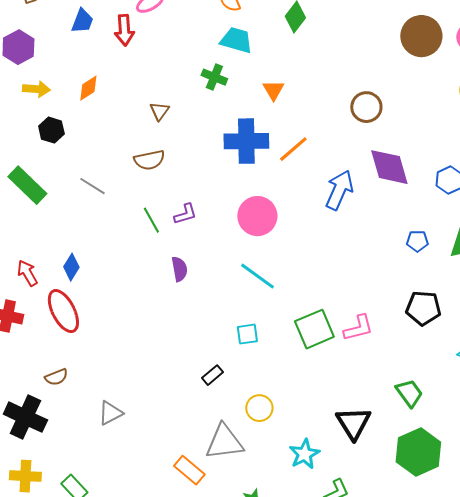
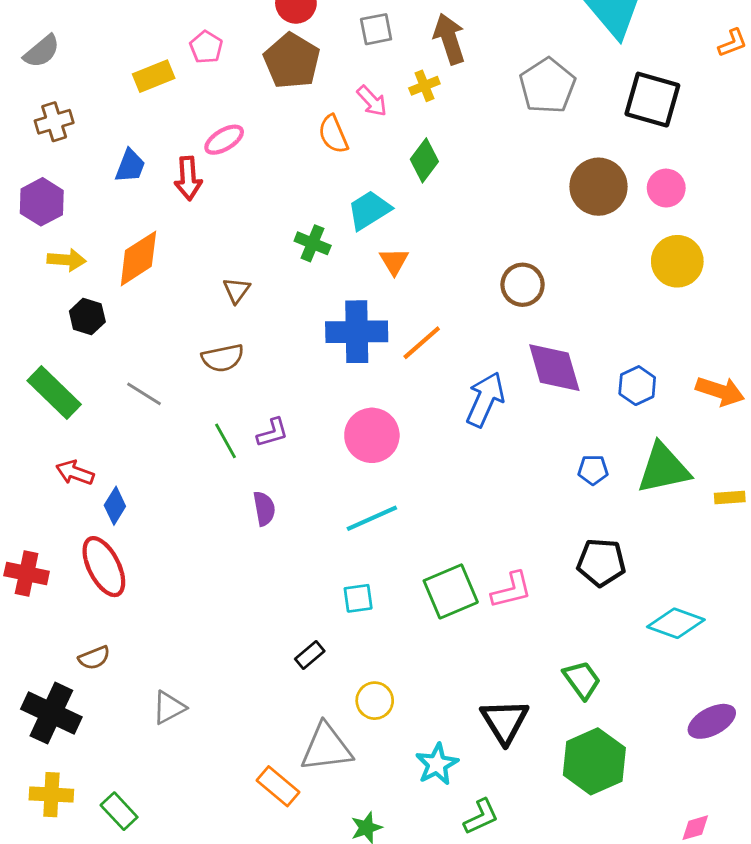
cyan trapezoid: (236, 40) -> (369, 210), moved, turned -48
orange diamond: (88, 88) -> (138, 258), size x1.6
red arrow: (27, 273) -> (75, 473), moved, turned -40
cyan line: (257, 276) -> (372, 518), turned -60

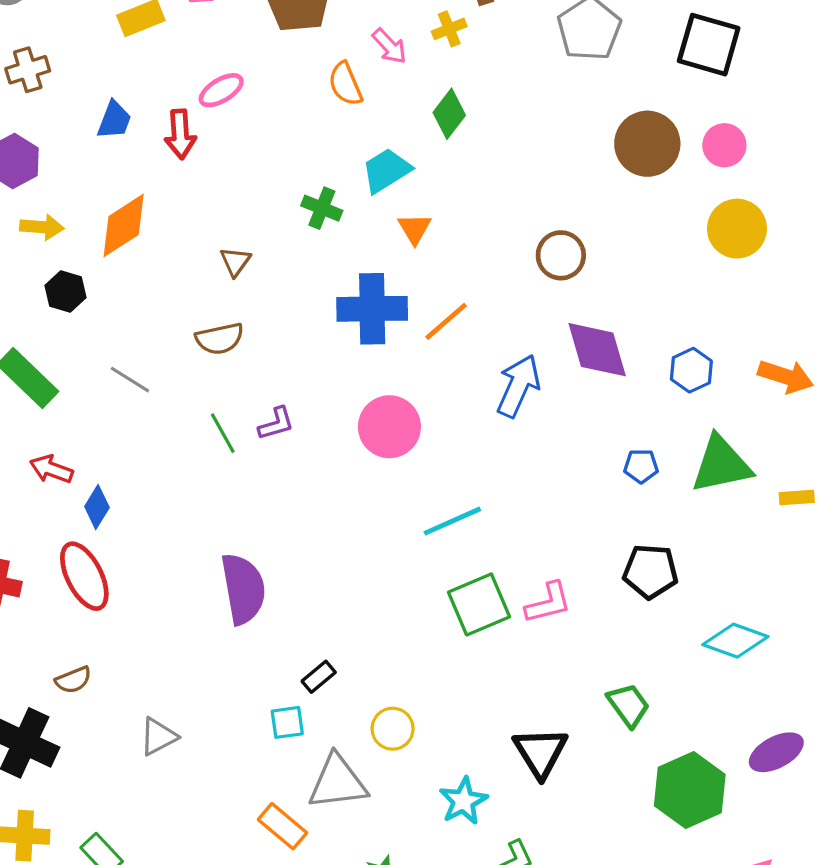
purple semicircle: (264, 509) -> (243, 589), moved, size x1.8
cyan line: (372, 518) -> (452, 521), moved
cyan square: (358, 598) -> (287, 722), moved
green hexagon: (594, 761) -> (690, 790), moved

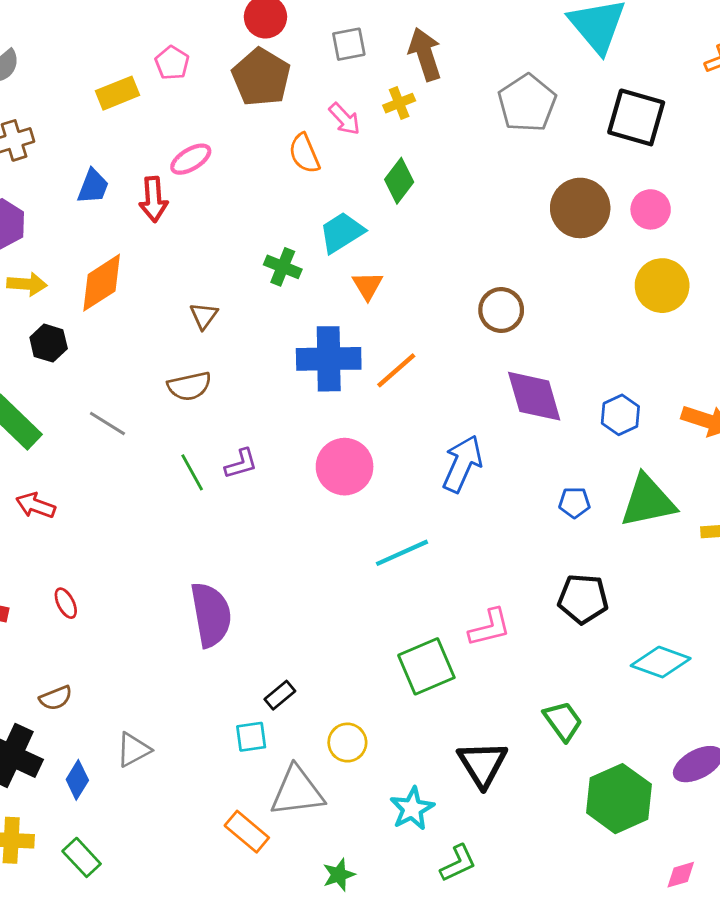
blue arrow: (518, 386) -> (462, 464), moved
blue diamond: (97, 507) -> (77, 780), moved
red ellipse: (84, 576) -> (66, 603), size x0.5
green square: (479, 604) -> (426, 666), moved

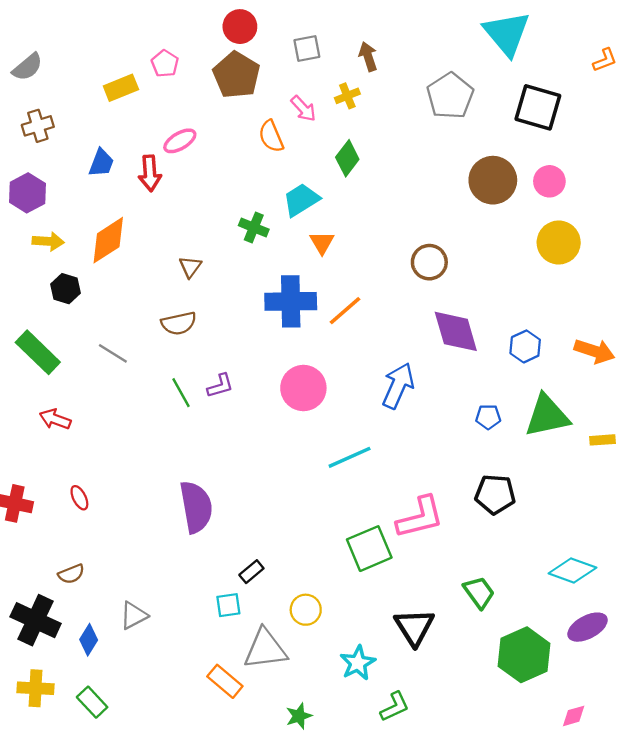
brown arrow: (425, 54) -> (368, 57), size x0.7
pink L-shape: (490, 628) -> (420, 517), size x1.4
cyan diamond: (661, 662) -> (572, 570), moved

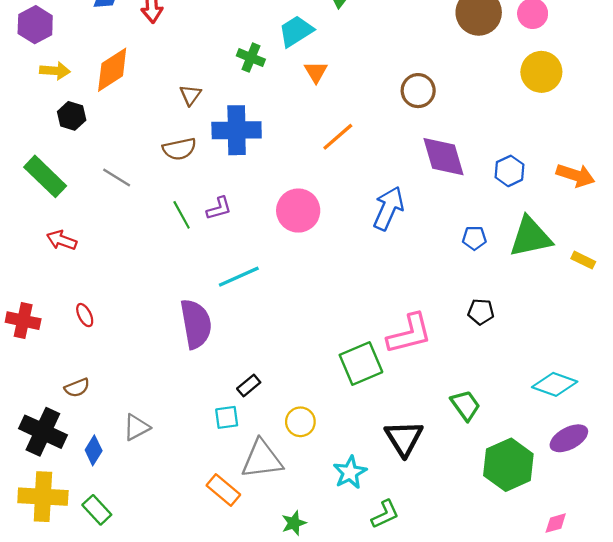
blue cross: (291, 301) -> (237, 130), moved
yellow rectangle: (603, 440) -> (583, 260), turned 30
cyan line: (350, 457) -> (239, 277), moved
black pentagon: (495, 494) -> (481, 312), size x0.7
yellow cross: (36, 688) -> (43, 497), size x1.4

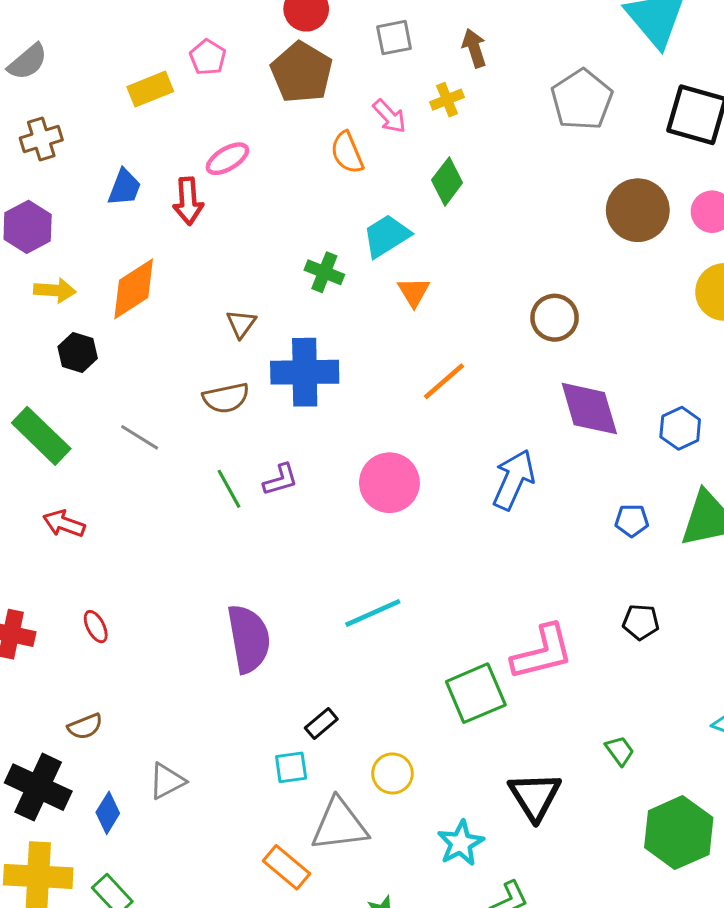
cyan line: (239, 277) -> (373, 613), moved
green trapezoid: (465, 405) -> (620, 751), size x0.7

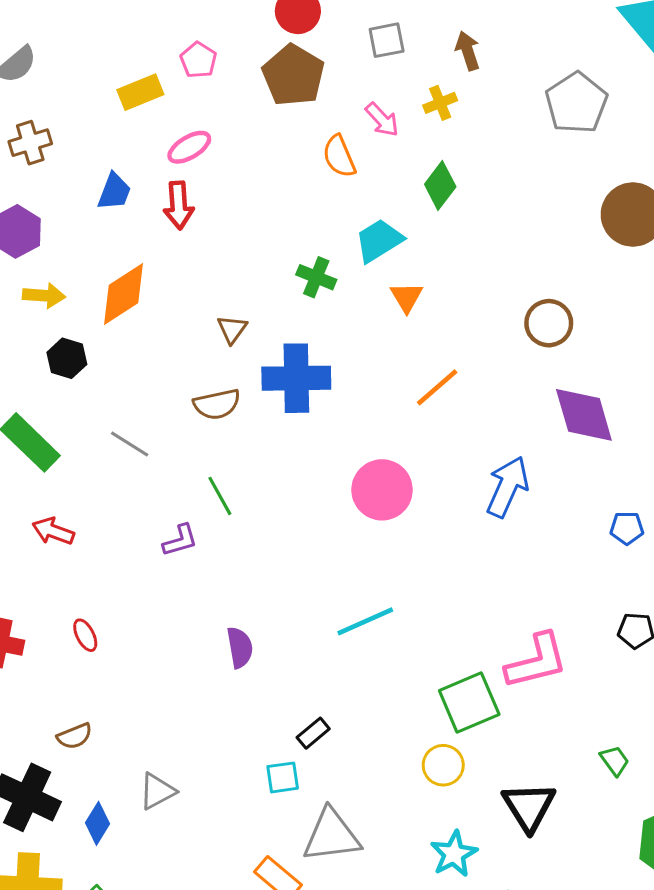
pink ellipse: (227, 159) -> (189, 147), moved
purple L-shape: (280, 480) -> (180, 540), moved
purple semicircle: (249, 639) -> (240, 647), size x0.6
yellow circle: (392, 773) -> (443, 765), moved

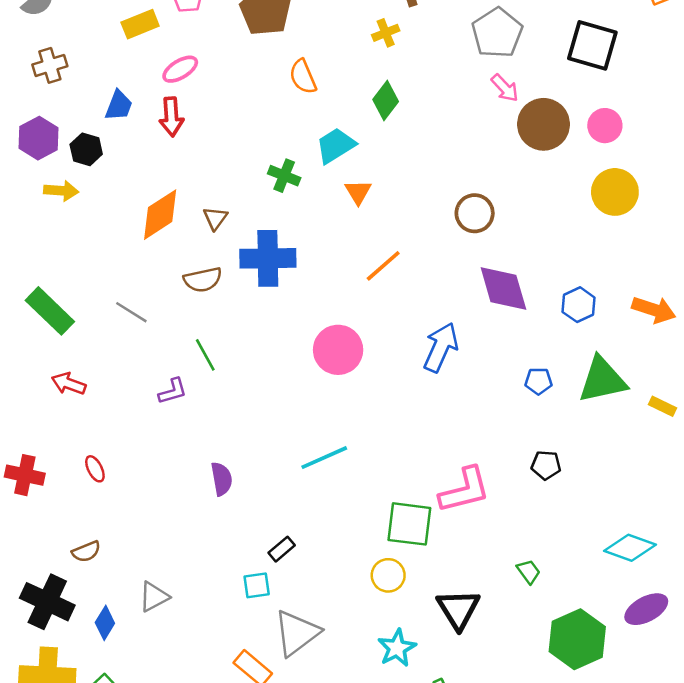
pink arrow: (382, 120) -> (505, 88), moved
orange diamond: (124, 294) -> (160, 215), moved
black hexagon: (67, 358) -> (86, 149), moved
green square: (469, 702) -> (409, 524), turned 30
gray triangle: (332, 836) -> (297, 633), turned -30

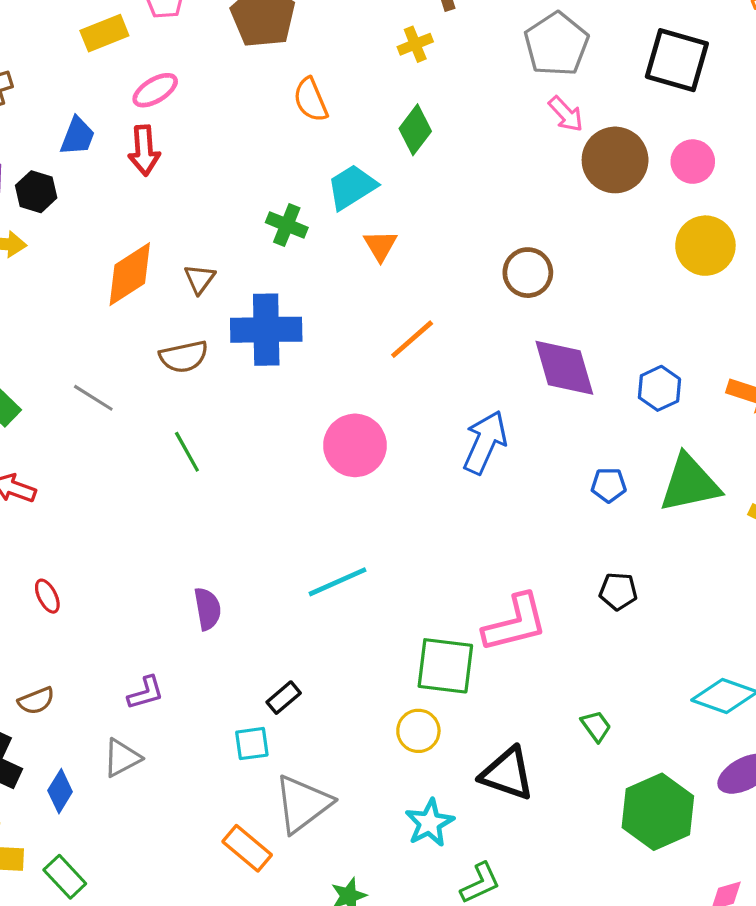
purple L-shape: (173, 391) -> (146, 693), moved
black triangle: (458, 609) -> (507, 774), turned -39

